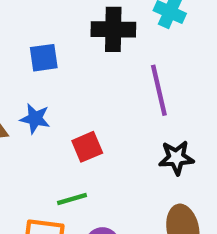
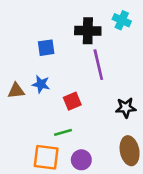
purple line: (159, 90) -> (98, 65), moved

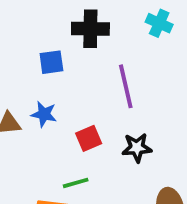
black cross: (88, 31) -> (90, 29), moved
black star: (126, 108) -> (137, 148), moved

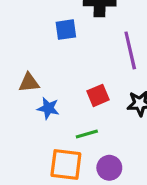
blue star: (44, 114) -> (48, 108), moved

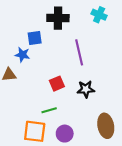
blue star: (48, 108) -> (22, 55), moved

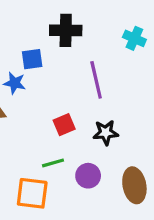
cyan cross: (99, 15) -> (134, 38), moved
purple circle: (65, 134) -> (88, 176), moved

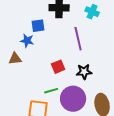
cyan cross: (134, 38) -> (92, 12), moved
purple circle: (88, 176) -> (73, 99), size x1.6

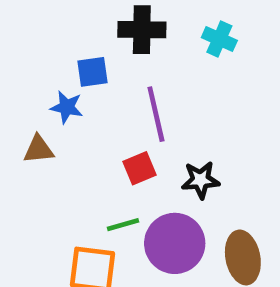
purple line: (78, 39) -> (156, 114), moved

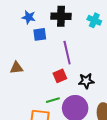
blue star: (67, 107) -> (29, 17), moved

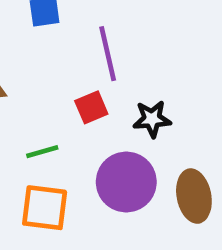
green line: (53, 100) -> (42, 152), moved

